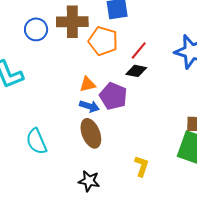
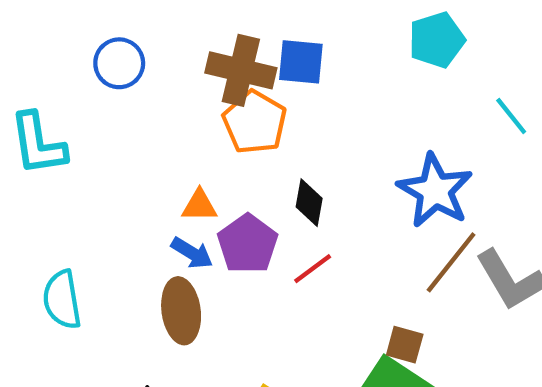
brown cross: (72, 22) -> (241, 70), moved
red line: (139, 50) -> (313, 269), moved
black diamond: (136, 71) -> (309, 203), turned 75

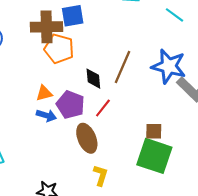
blue star: (435, 191) -> (169, 66), moved
brown line: (451, 262) -> (123, 67), moved
brown ellipse: (181, 311) -> (87, 138), moved

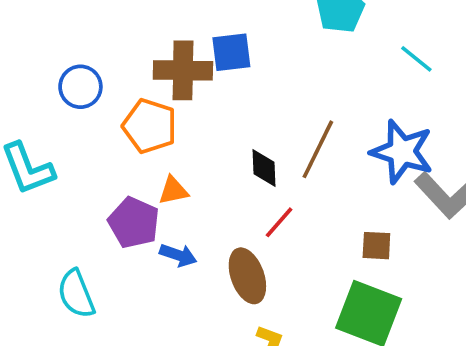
orange pentagon: (59, 49) -> (150, 126), moved
purple pentagon: (70, 105) -> (134, 223), moved
blue arrow: (46, 115) -> (178, 255), moved
brown square: (154, 131) -> (376, 246), moved

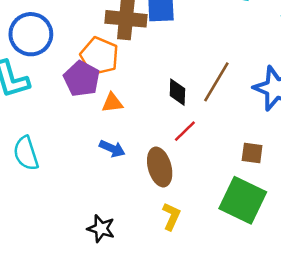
blue circle: (80, 87) -> (31, 34), moved, size x1.4
purple pentagon: (134, 223) -> (82, 79), moved
cyan semicircle: (76, 294) -> (26, 153), moved

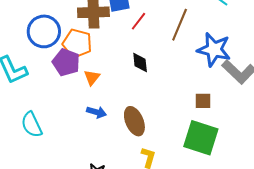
blue circle: (31, 34) -> (44, 31), moved
brown line: (216, 82) -> (180, 25), moved
orange triangle: (112, 103) -> (92, 77), turned -36
red line: (185, 131) -> (138, 21), moved

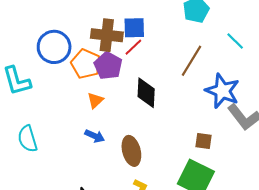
red line: (138, 21) -> (133, 47), moved
purple pentagon: (66, 62) -> (108, 66), moved
black diamond: (140, 62) -> (146, 93), size x1.4

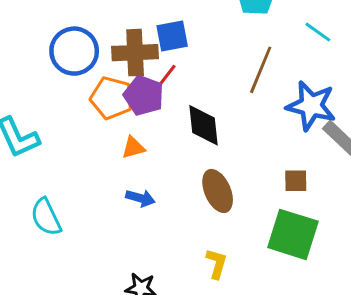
blue circle: (54, 47) -> (74, 51), moved
red line: (133, 47) -> (166, 77), moved
orange triangle: (95, 100) -> (133, 148), turned 36
brown ellipse: (131, 151) -> (218, 191), moved

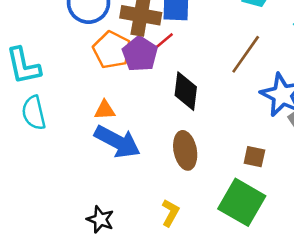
orange triangle: (133, 148) -> (105, 110), moved
blue arrow: (140, 198) -> (117, 142), size x1.8
cyan semicircle: (46, 217) -> (34, 113), moved

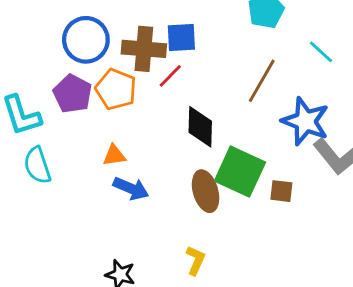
purple pentagon: (140, 54) -> (73, 94), moved
blue arrow: (117, 142) -> (131, 188), size x0.7
green square: (242, 202) -> (240, 172), moved

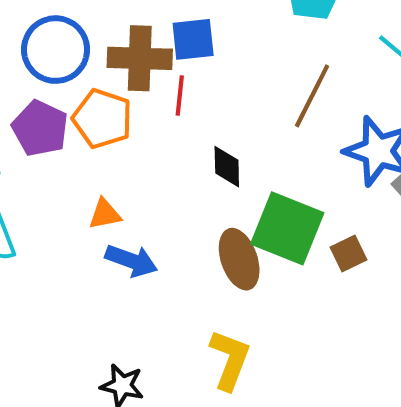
red line: (170, 76) -> (180, 95), turned -36
black diamond: (200, 127) -> (227, 167), size x0.7
brown square: (281, 191) -> (349, 253), turned -30
yellow L-shape: (196, 260) -> (230, 360), size x1.4

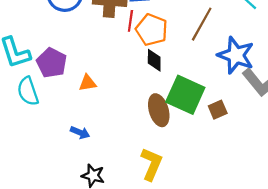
orange pentagon: (102, 119) -> (152, 30), moved
purple pentagon: (40, 128) -> (52, 63), moved
blue arrow: (131, 261) -> (80, 132), moved, size x0.7

